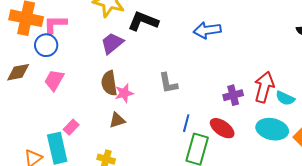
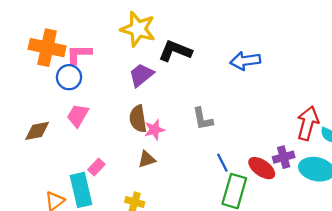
brown diamond: (18, 72) -> (37, 131), moved
purple cross: (233, 95) -> (284, 157), moved
blue line: (186, 123) -> (222, 163), turned -42

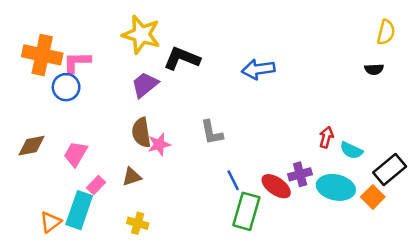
pink trapezoid: (78, 116) -> (76, 154), moved
red arrow: (308, 123) -> (326, 137), size x0.6
brown triangle: (147, 159) -> (132, 177), moved
cyan rectangle: (81, 190) -> (79, 210), turned 32

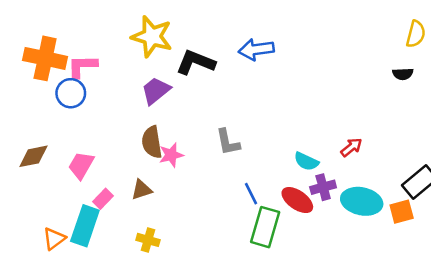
blue arrow: (258, 69) -> (256, 49), moved
red arrow: (326, 137) -> (351, 147), turned 36
cyan semicircle: (351, 150) -> (306, 161), moved
orange square: (373, 197) -> (402, 212), turned 30

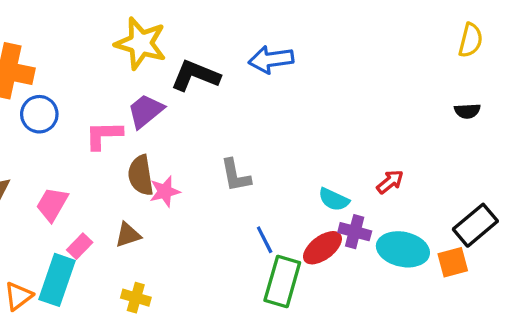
pink L-shape: (82, 66) -> (104, 135), moved
black semicircle: (403, 74) -> (467, 111), moved
purple cross: (323, 187) -> (355, 232), turned 30
red ellipse: (297, 200) -> (322, 248), turned -72

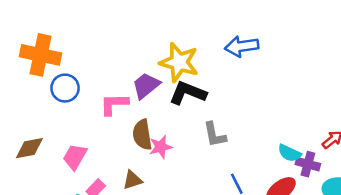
yellow star: (141, 43) -> (179, 62), moved
black L-shape: (195, 76) -> (188, 93), moved
purple cross: (355, 232) -> (308, 164), moved

